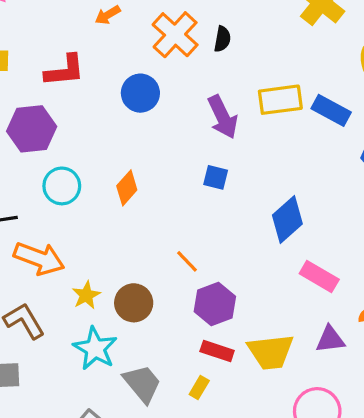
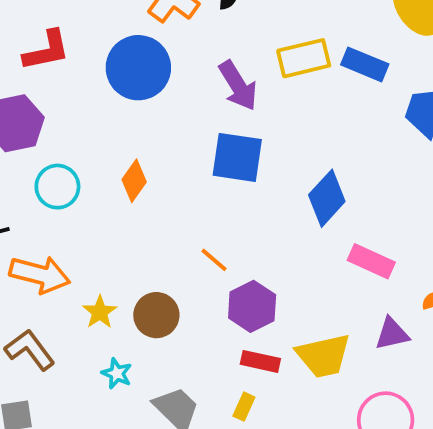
blue circle: (140, 93) -> (138, 68), size x1.4
blue square: (216, 177) -> (237, 157), size x1.8
cyan star: (95, 348) -> (117, 373), size x0.6

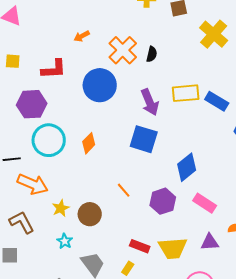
cyan circle: (57, 187) -> (49, 140), size x1.4
purple hexagon: (252, 306) -> (163, 201), moved

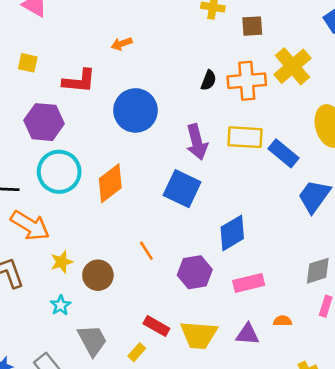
orange cross: (123, 50) -> (247, 81), moved, turned 32
orange diamond: (89, 143) -> (110, 183), size x1.4
pink rectangle: (205, 203) -> (249, 283), turned -55

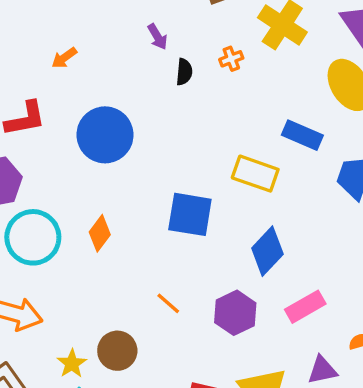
orange cross: (247, 81) -> (231, 59), size x0.5
yellow rectangle: (245, 137) -> (255, 174), moved, turned 32
purple arrow: (197, 142) -> (157, 37), moved, size x0.6
orange diamond: (110, 183) -> (100, 233), size x0.7
yellow star: (62, 262) -> (72, 364), moved

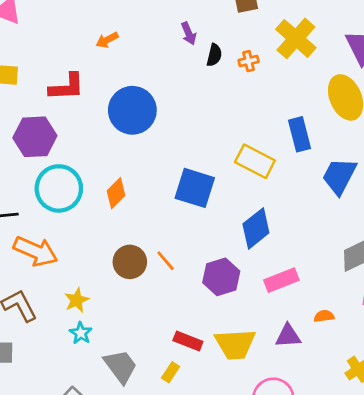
black semicircle: (184, 72) -> (214, 55), moved
blue rectangle: (302, 135) -> (300, 134), turned 44
brown circle: (117, 351) -> (130, 262), moved

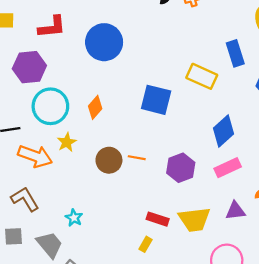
blue diamond: (256, 228) -> (224, 131), moved
orange line: (166, 261) -> (137, 158), turned -36
yellow star: (77, 300) -> (67, 142), moved
gray trapezoid: (121, 366) -> (50, 245), moved

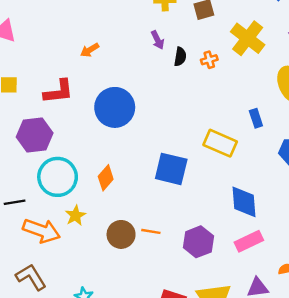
blue rectangle: (235, 53) -> (256, 118), size x0.7
blue diamond: (224, 131) -> (244, 202), turned -52

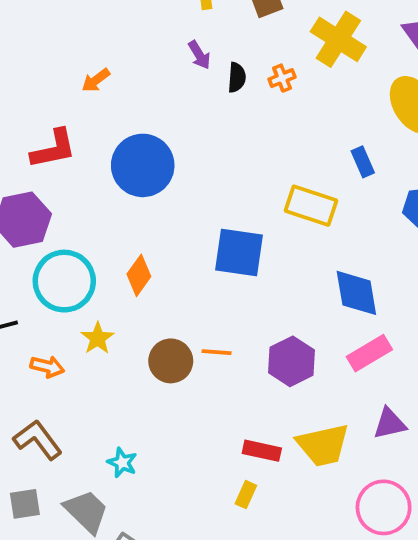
orange arrow: (42, 231) -> (47, 367), size x0.6

